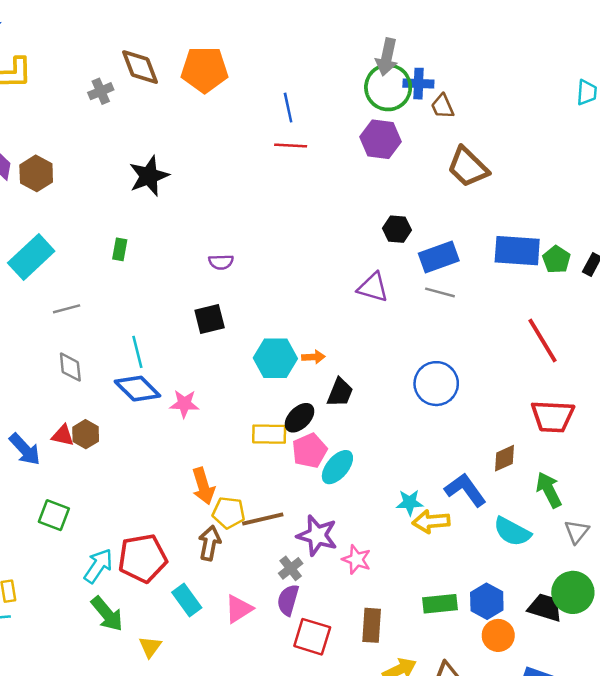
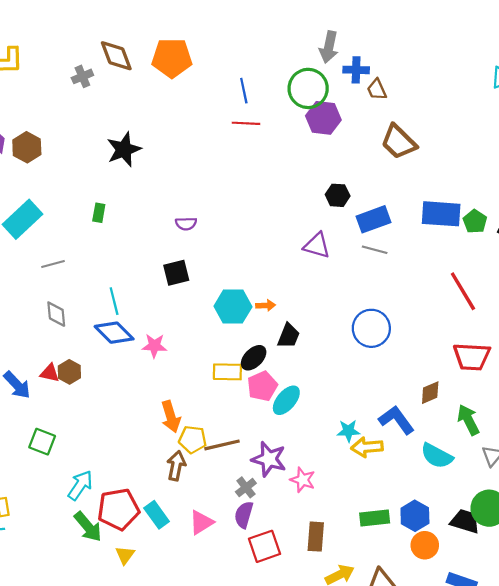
green circle: (388, 87) -> (308, 88), moved
red pentagon: (143, 558) -> (118, 509), moved
red square: (312, 637) -> (265, 546), turned -36

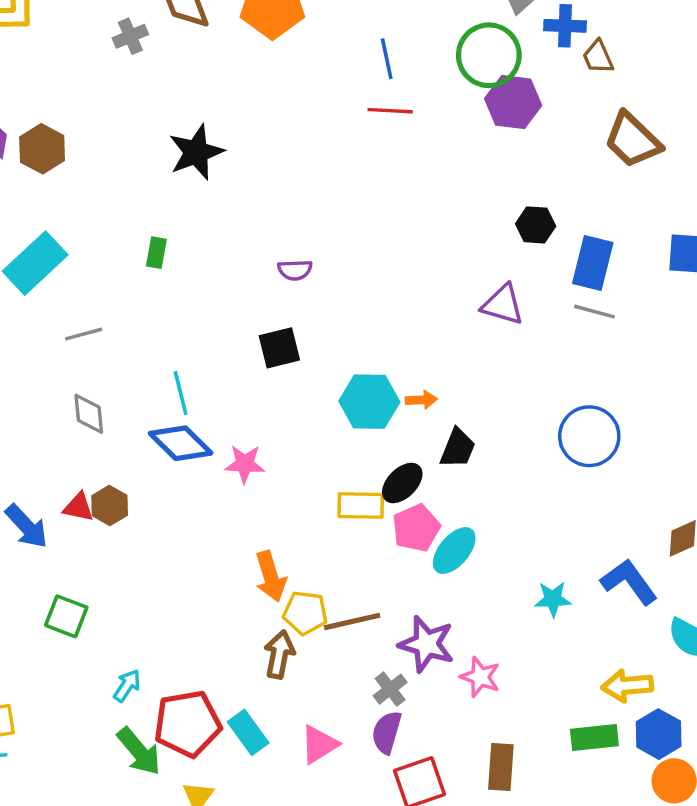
blue rectangle: (374, 219) -> (593, 263), turned -56
yellow arrow: (367, 447) -> (627, 686), moved
cyan arrow: (80, 485) -> (127, 686), size x0.7

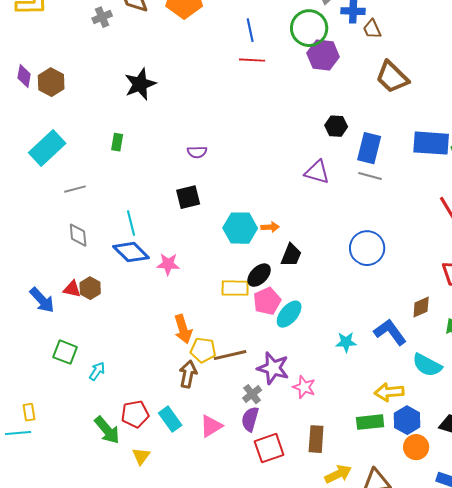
cyan arrow: (127, 686) -> (97, 371), moved
red pentagon: (188, 724) -> (135, 414), size x0.7

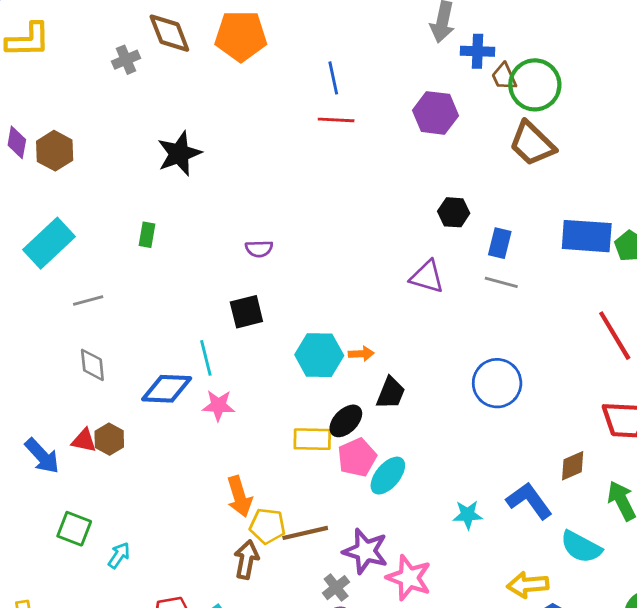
green circle: (309, 28) -> (535, 85), moved
blue rectangle: (369, 148) -> (500, 243), size x0.7
cyan line: (131, 223) -> (206, 358), moved
blue diamond: (131, 252) -> (167, 389), turned -42
pink star: (304, 387) -> (409, 578), size x1.4

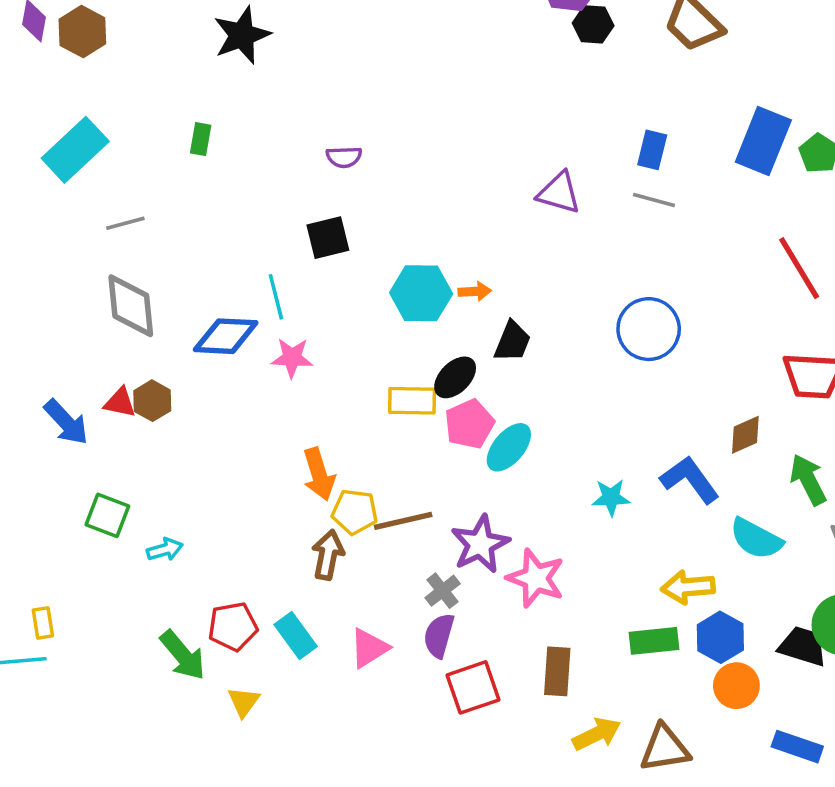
black hexagon: (454, 212) -> (593, 24), moved
blue rectangle: (587, 236) -> (763, 141), turned -72
gray diamond: (92, 365) -> (131, 306), size x1.5
purple star: (365, 551) -> (480, 544), turned 30
cyan arrow: (119, 555) -> (165, 549), turned 40

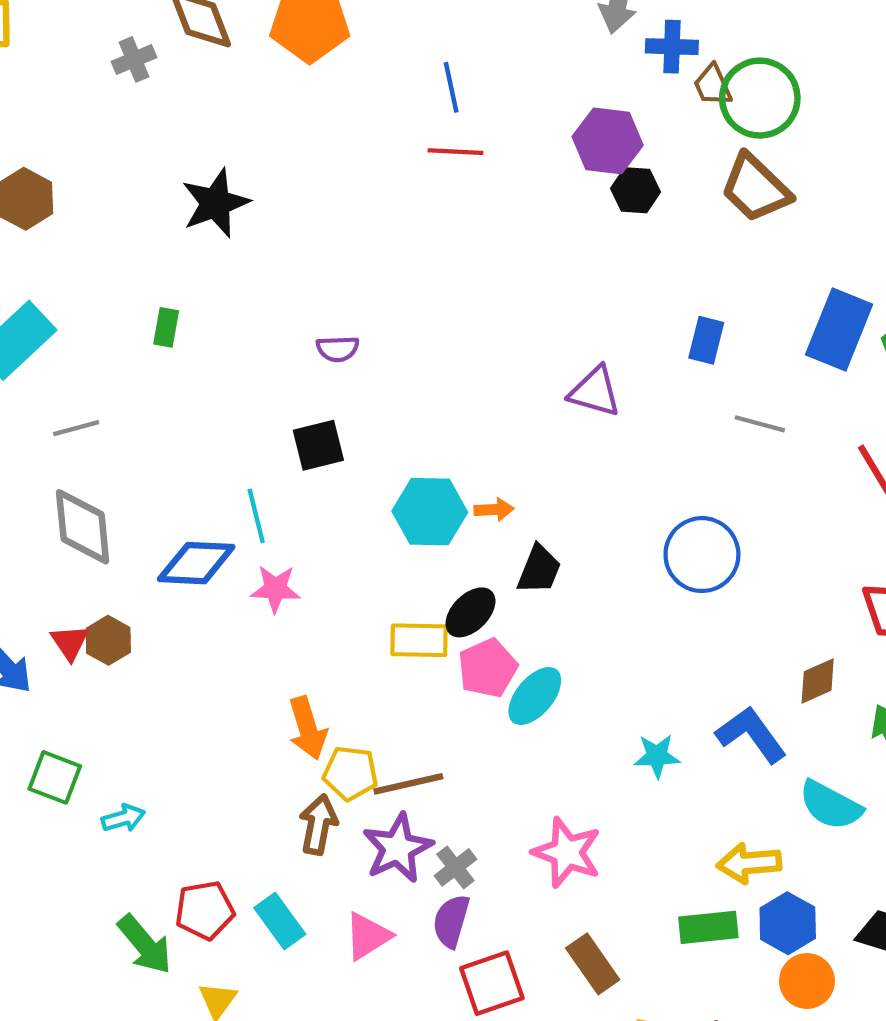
gray line: (654, 200) -> (760, 424), moved
red triangle: (120, 403) -> (70, 642), turned 44
purple star: (480, 544) -> (398, 848), moved
brown rectangle: (557, 671) -> (593, 964), turned -39

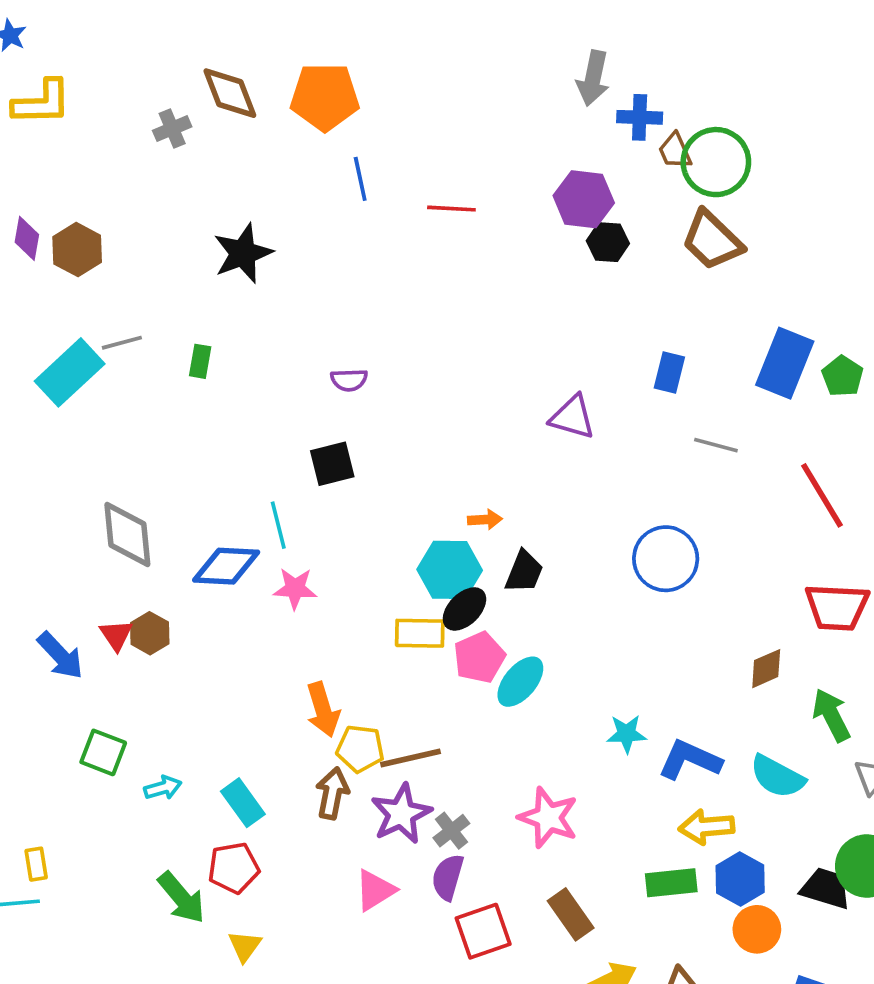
blue line: (451, 87) -> (360, 179), moved
gray line: (76, 428) -> (122, 343), moved
cyan hexagon: (430, 512) -> (450, 570), moved
blue L-shape: (751, 735) -> (690, 760), moved, turned -30
cyan rectangle: (280, 921) -> (243, 803), moved

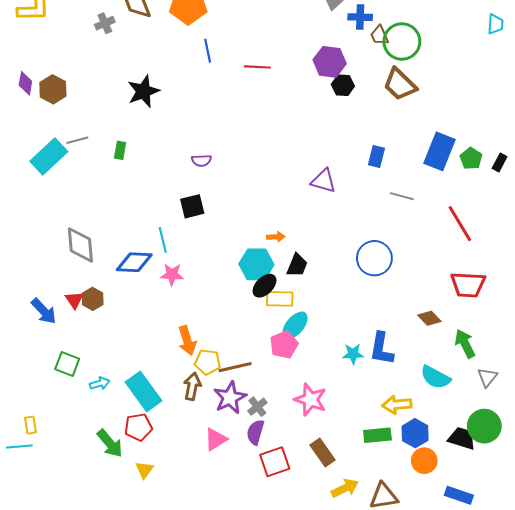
yellow rectangle: (420, 633) -> (280, 299), moved
pink pentagon: (479, 657) -> (284, 345), moved
brown diamond: (766, 669) -> (429, 318), turned 70
blue L-shape: (690, 760) -> (382, 349), moved, turned -104
cyan rectangle: (243, 803) -> (143, 391), size x1.5

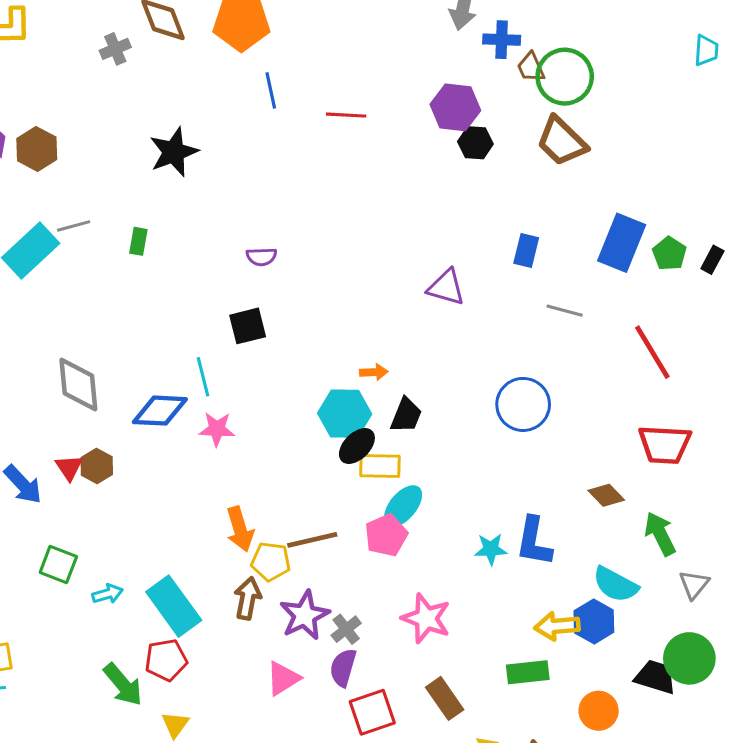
brown line: (235, 367) -> (312, 540), moved
blue hexagon: (415, 433) -> (594, 621), moved

